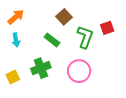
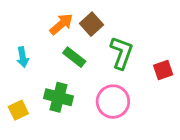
orange arrow: (16, 17) -> (61, 24), moved
red square: (107, 28) -> (163, 70), moved
green cross: (41, 68) -> (58, 97), turned 36

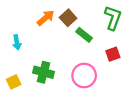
green L-shape: (122, 53) -> (113, 18), moved
green rectangle: (74, 57) -> (84, 35), moved
red square: (163, 70) -> (113, 54), moved

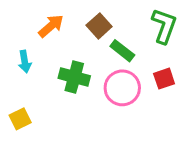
orange arrow: (46, 18) -> (51, 26), moved
green cross: (44, 72) -> (74, 77), moved
pink circle: (84, 75) -> (122, 88), moved

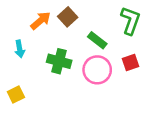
brown square: (99, 26) -> (68, 17), moved

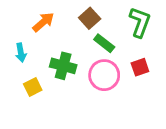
brown square: (68, 17) -> (90, 18), moved
yellow square: (16, 94) -> (33, 87), moved

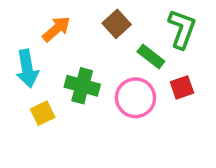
green rectangle: (104, 43) -> (151, 56), moved
cyan arrow: (21, 53) -> (27, 69), size x1.5

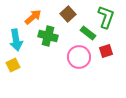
green cross: (82, 86) -> (48, 36), moved
yellow square: (43, 113) -> (13, 65), moved

